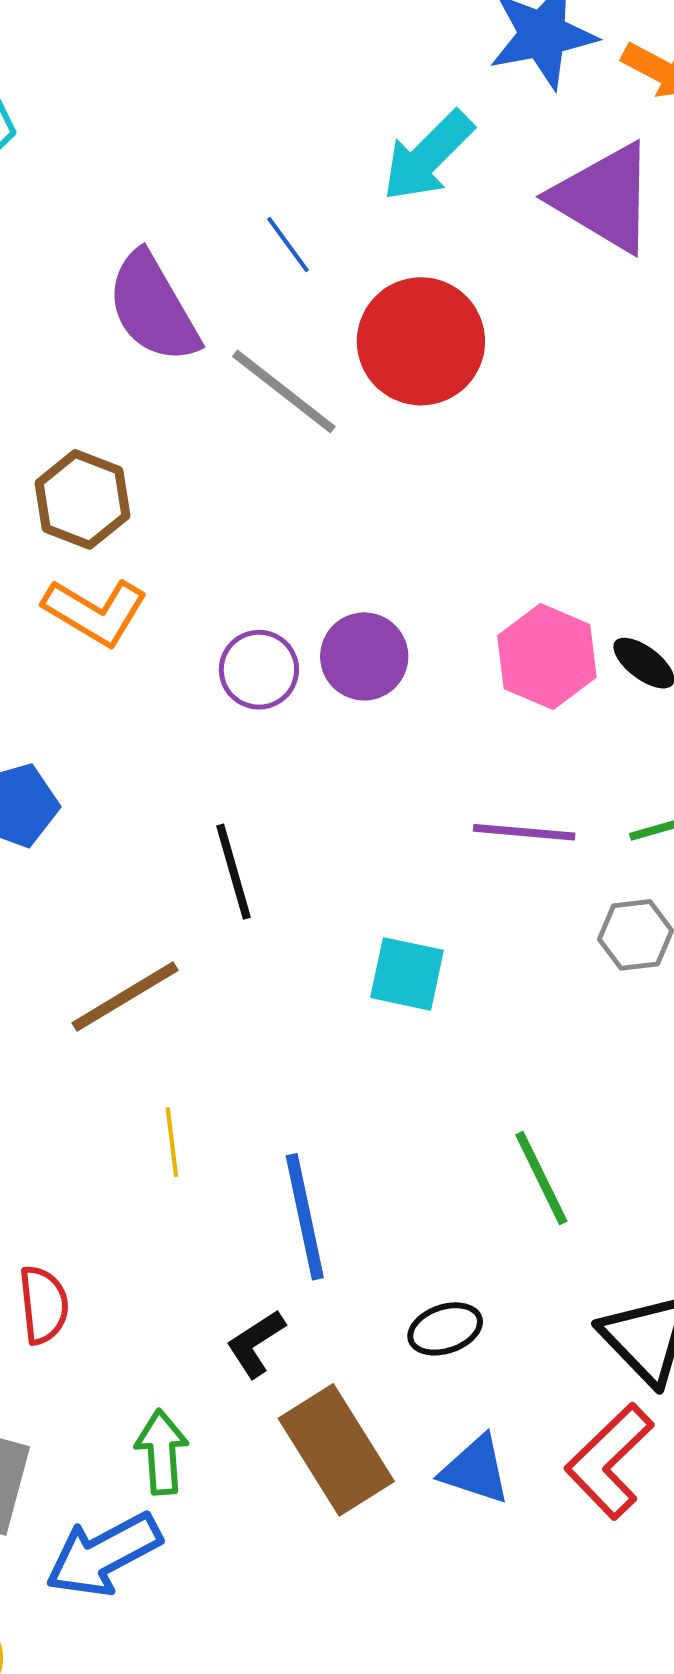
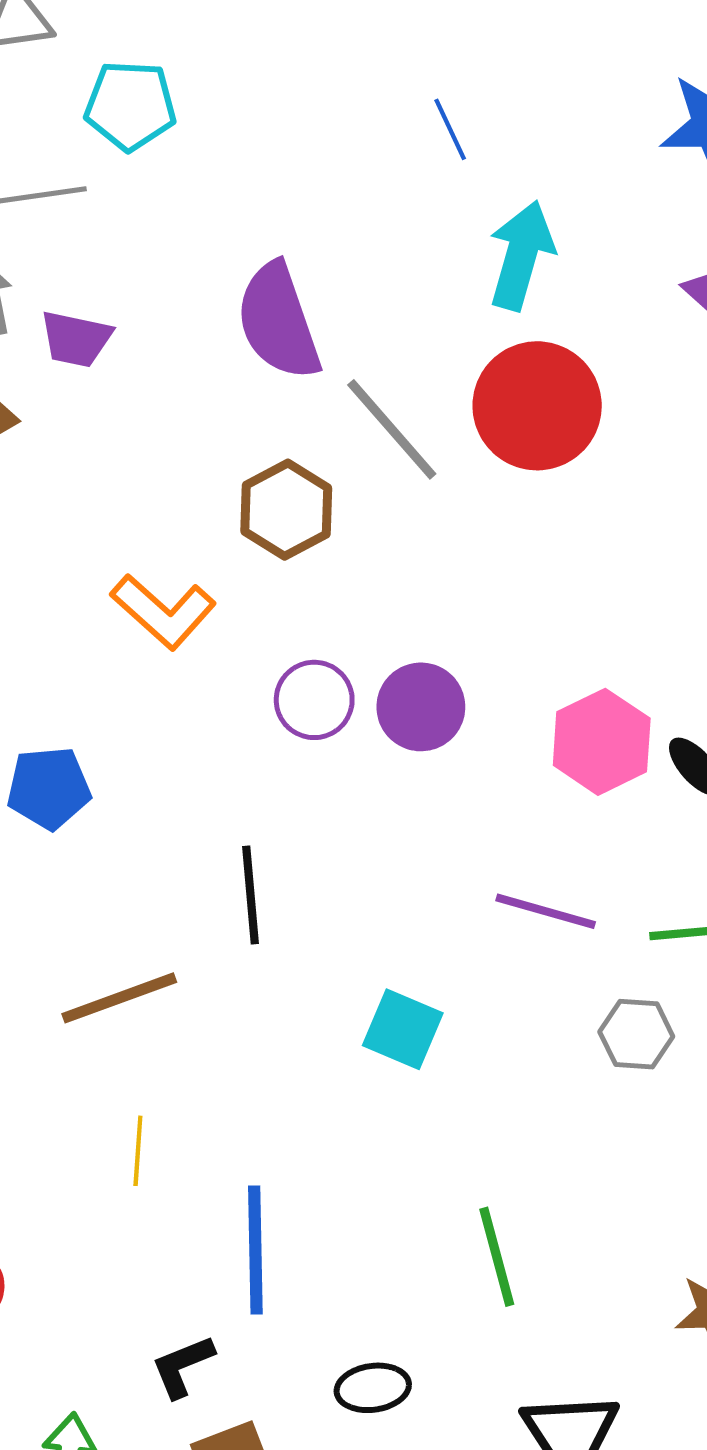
cyan arrow: (428, 156) -> (521, 255), moved, turned 140
blue line: (288, 245) -> (450, 129), moved
brown hexagon: (82, 499) -> (286, 510), moved

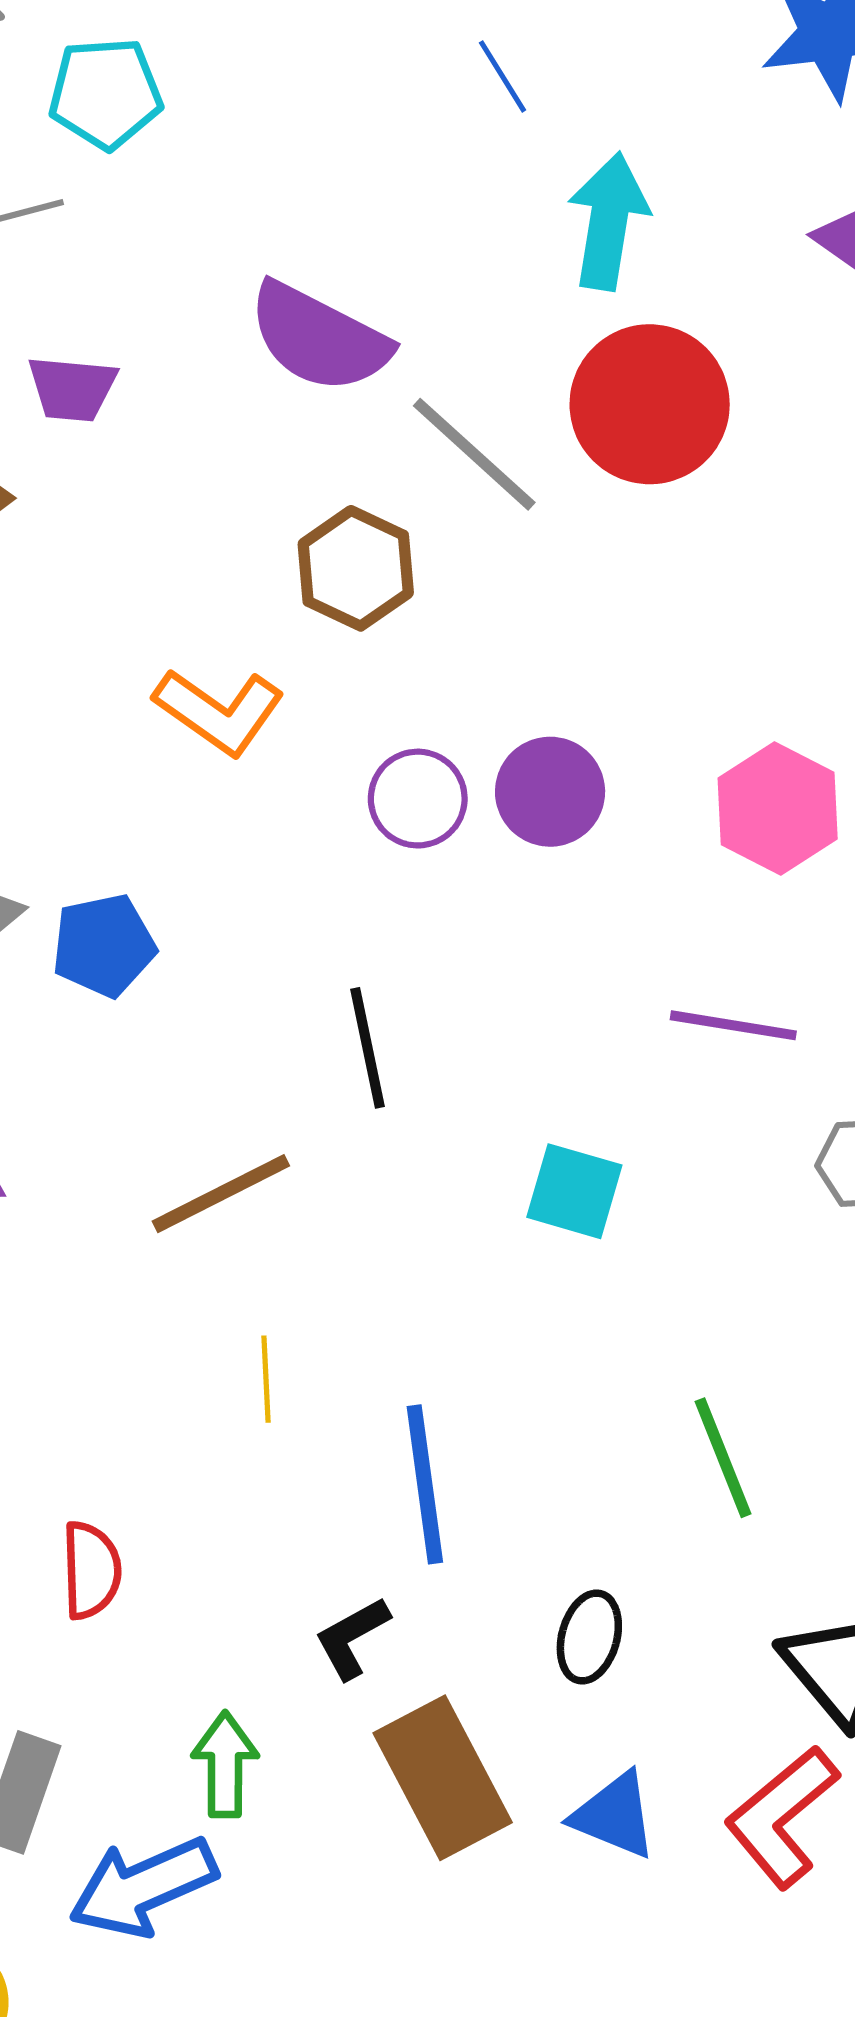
purple semicircle: (278, 321) -> (319, 338), turned -37
black ellipse: (373, 1388) -> (589, 1637), turned -60

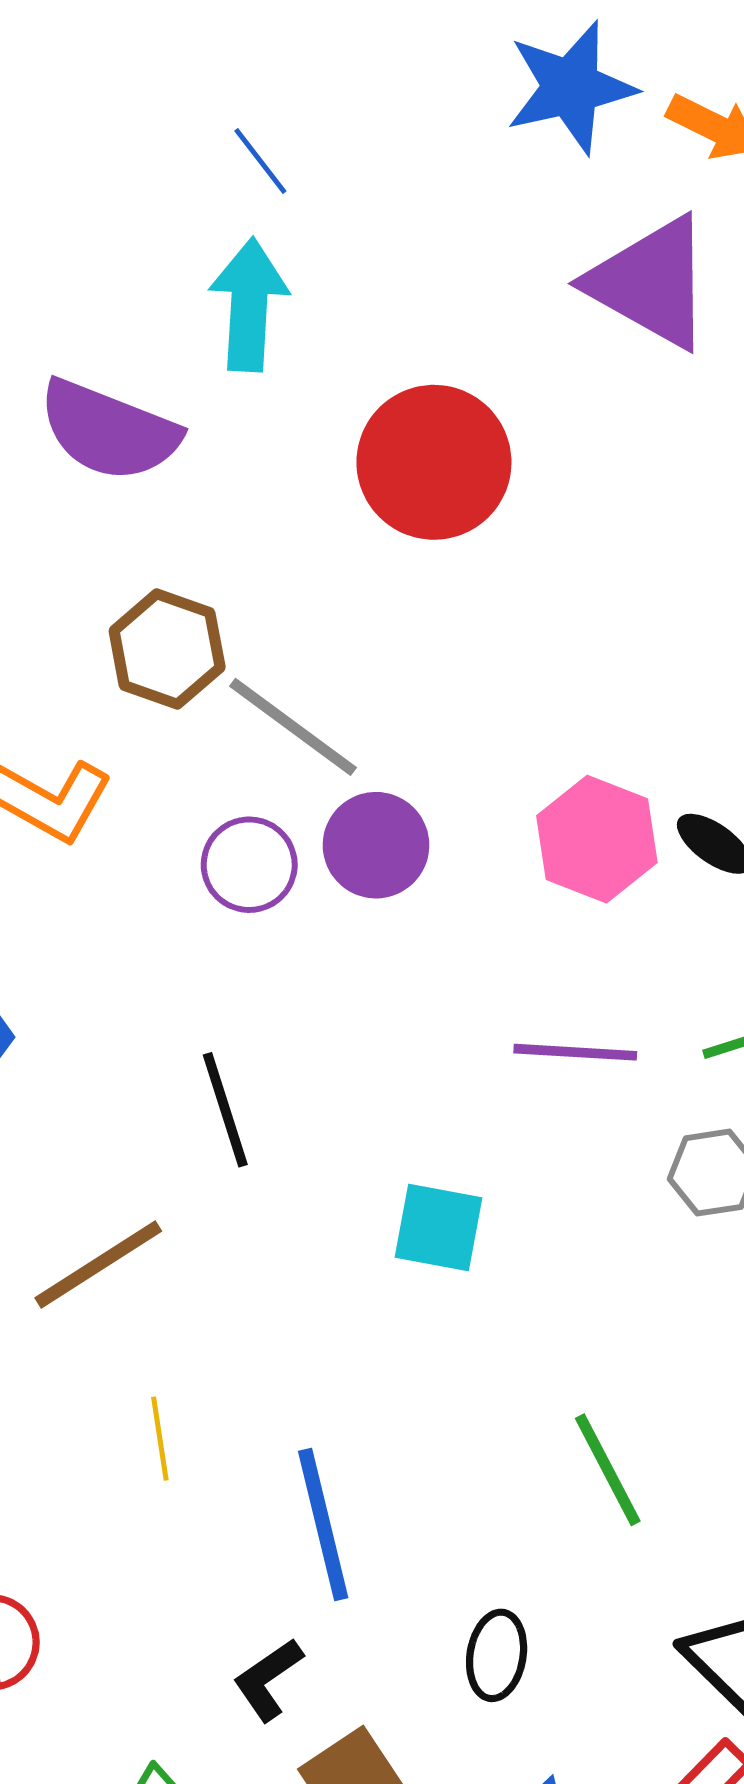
cyan arrow: (608, 221) -> (249, 305), moved
gray line: (474, 454) -> (293, 727), moved

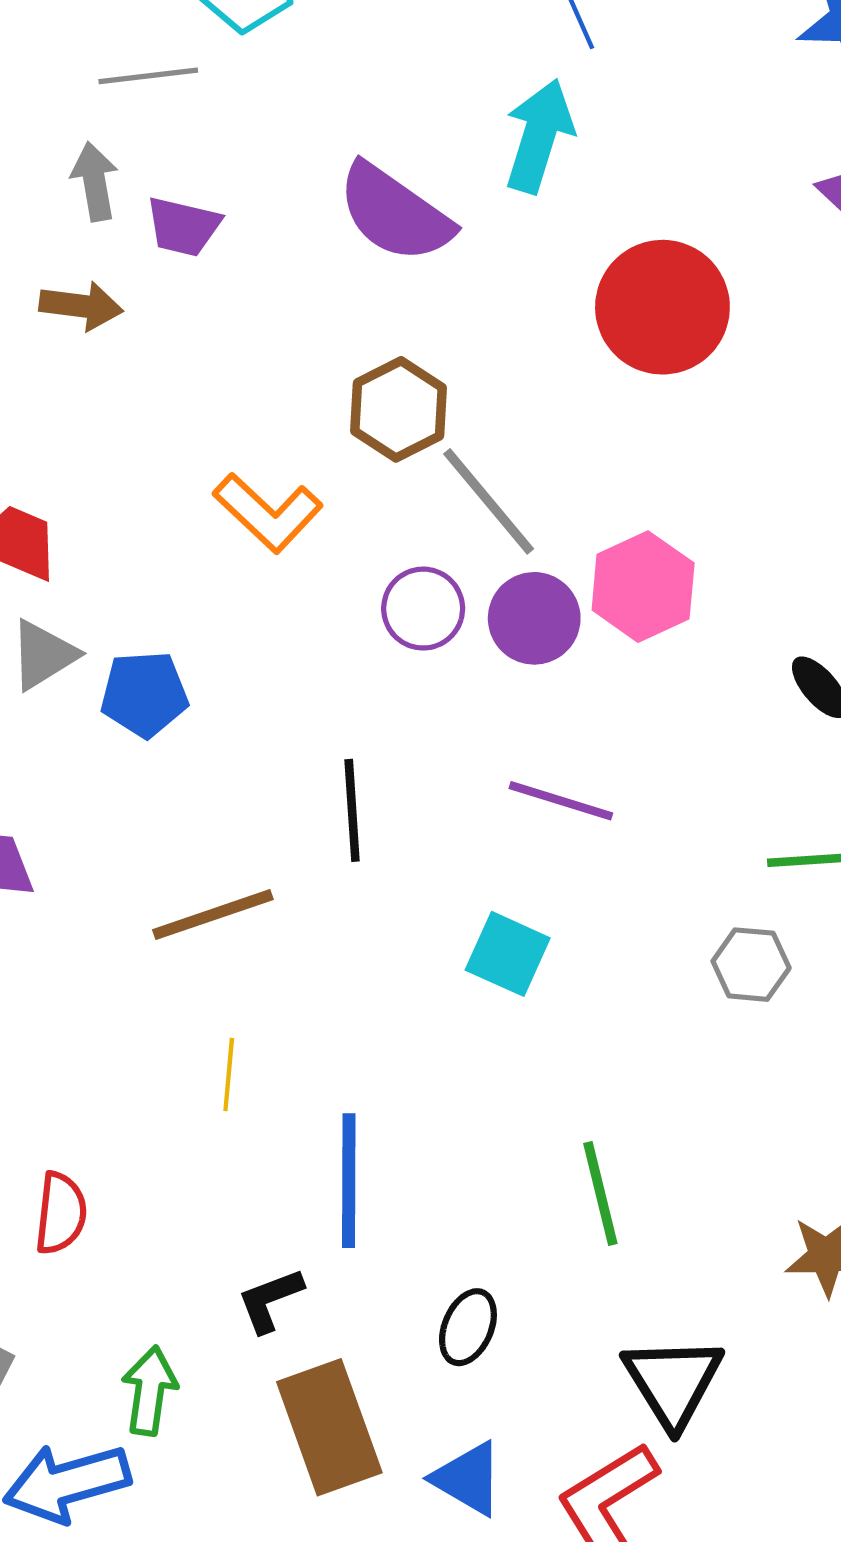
pink hexagon: (597, 839) -> (643, 587), moved
purple line: (575, 1052) -> (561, 801), moved

